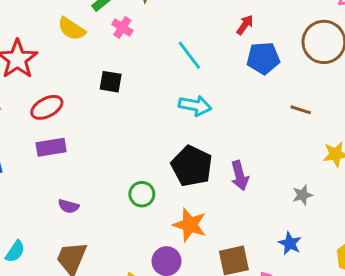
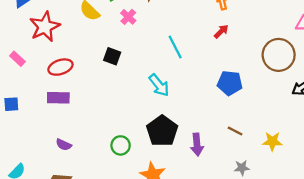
blue pentagon: (263, 58) -> (230, 83), moved
cyan arrow: (195, 106) -> (159, 85), moved, turned 30
brown line: (301, 110) -> (235, 131), moved

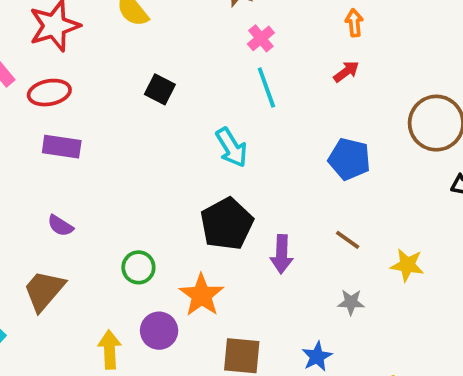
pink cross: (128, 17) -> (261, 38), moved
red ellipse: (60, 67) -> (49, 93), moved
green circle: (121, 145) -> (138, 267), moved

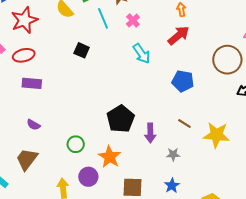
red arrow: (346, 72) -> (179, 35), size x1.6
cyan line: (266, 88) -> (103, 18), moved
cyan arrow: (231, 147) -> (142, 54), moved
yellow star: (407, 265) -> (216, 135), size x1.5
gray star: (351, 302) -> (173, 154), moved

